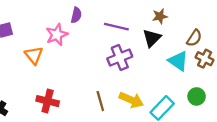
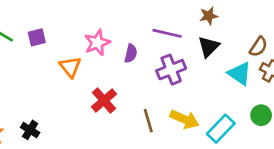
purple semicircle: (76, 15) -> (131, 53), moved
brown star: (160, 16) -> (209, 16), moved
red cross: (48, 101) -> (104, 100), moved, turned 35

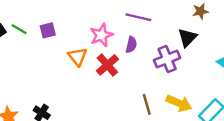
purple line: (167, 33) -> (138, 17), moved
black triangle: (209, 47) -> (187, 38), moved
red cross: (104, 100) -> (107, 65), moved

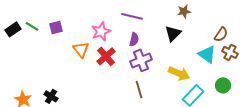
purple semicircle: (131, 45) -> (134, 39), moved
purple cross: (167, 59) -> (141, 60), moved
yellow arrow: (179, 103) -> (179, 73), moved

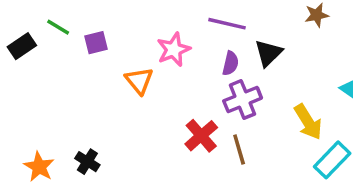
green line: (32, 26) -> (58, 27), moved
black triangle: (173, 33) -> (268, 53), moved
red cross: (106, 56) -> (201, 136), moved
yellow arrow: (179, 73) -> (308, 122), turned 35

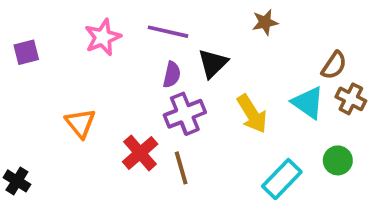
pink star: (174, 50) -> (103, 37), moved
orange triangle: (139, 81) -> (80, 123), moved
yellow arrow: (308, 122) -> (252, 114), moved

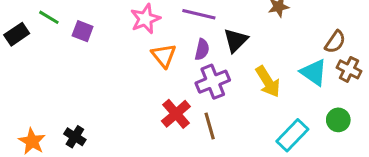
purple square: (26, 52) -> (83, 31), turned 35
orange triangle: (80, 123) -> (164, 56), moved

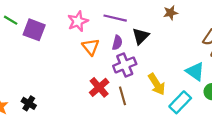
purple square: (83, 31) -> (34, 30), size x1.5
cyan triangle: (314, 72) -> (195, 71), moved
yellow arrow: (268, 82) -> (157, 84), moved

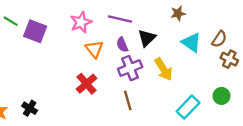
purple semicircle: (117, 43) -> (122, 45), turned 144
cyan triangle: (195, 71) -> (191, 42), moved
yellow arrow: (157, 84) -> (163, 69), moved
red cross: (99, 87) -> (87, 84), moved

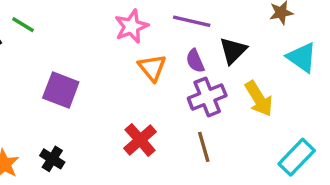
purple square: (35, 31) -> (61, 90), moved
red cross: (87, 84) -> (140, 140), moved

